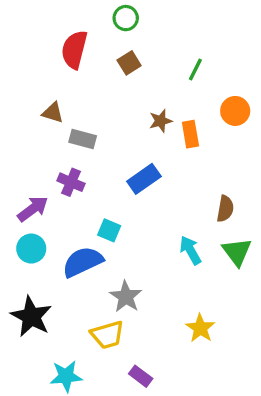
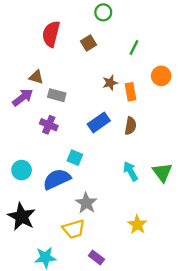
green circle: (126, 18) -> (103, 12), moved
purple arrow: (33, 209) -> (23, 97), moved
brown semicircle: (225, 209) -> (130, 126), moved

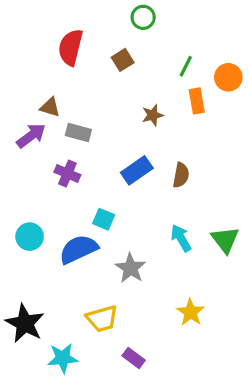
orange circle: (161, 76) -> (228, 77), moved
orange rectangle: (130, 92) -> (197, 101), moved
gray star: (86, 203) -> (130, 268), moved
black star: (22, 217) -> (25, 323), moved

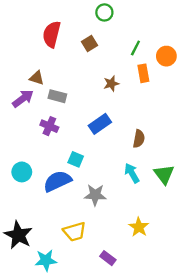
brown semicircle: (181, 175) -> (139, 139), moved
gray star: (130, 268) -> (95, 195), turned -30
purple rectangle: (134, 358) -> (108, 258), moved

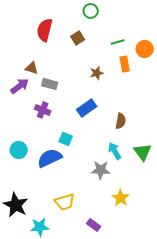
green line: (135, 48) -> (118, 42), turned 48
gray star: (95, 195) -> (101, 170), moved

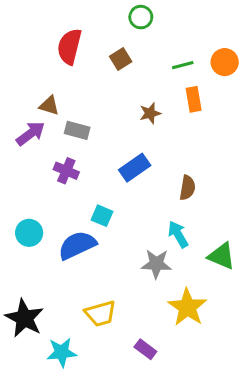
orange circle: (145, 49) -> (225, 62), moved
green triangle: (143, 152) -> (222, 256), moved, turned -30
yellow star: (121, 198) -> (187, 307), size x1.4

